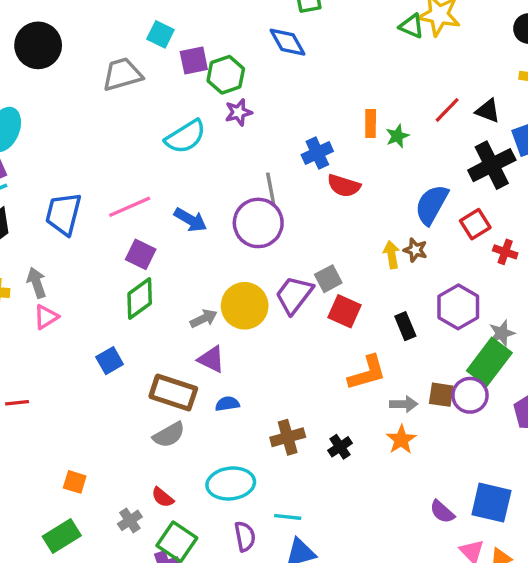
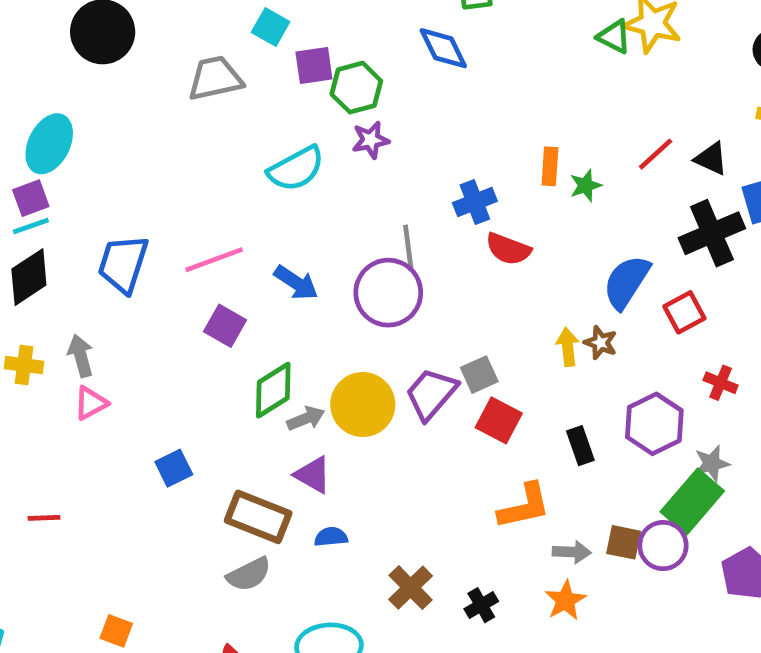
red cross: (505, 252) -> (721, 383), moved
green diamond: (140, 298) -> (273, 390), moved
brown cross: (288, 437) -> (411, 588), turned -32

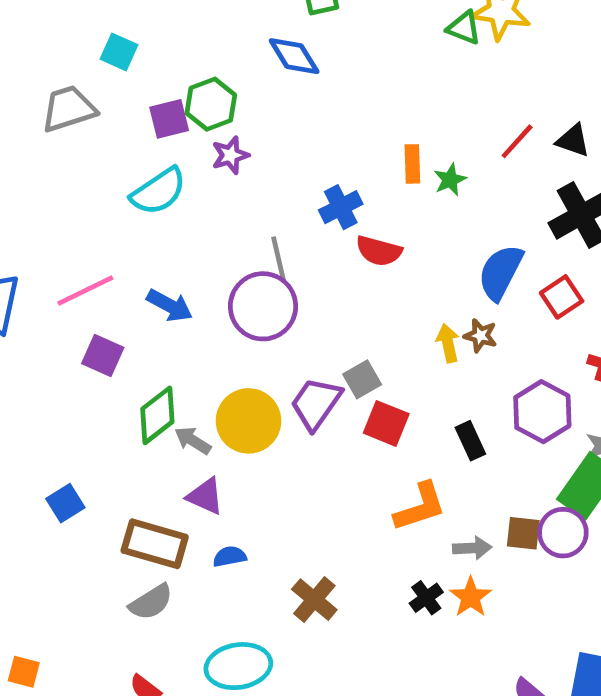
purple square: (314, 65) -> (169, 119), moved
gray arrow: (306, 418) -> (193, 440), turned -120
black cross: (481, 605) -> (426, 598), moved

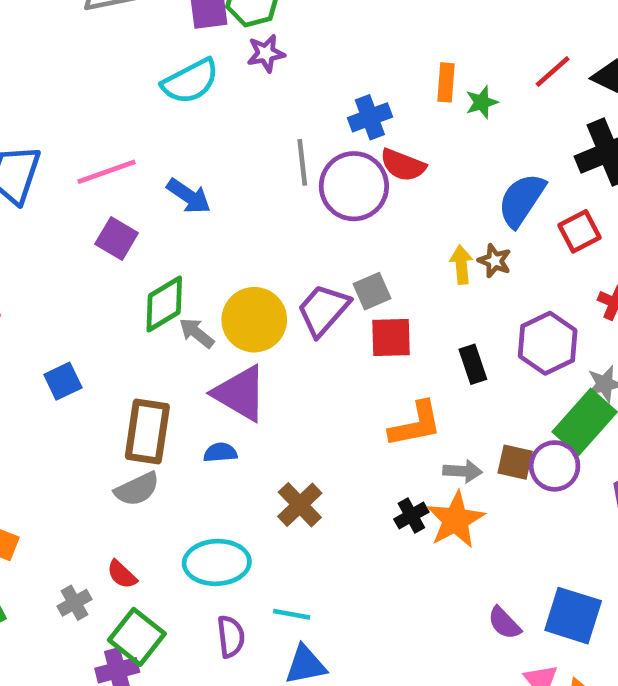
purple circle: (263, 306) -> (354, 186), moved
red square: (386, 423) -> (391, 338), turned -30
purple triangle: (205, 496) -> (240, 393), moved, size x1.5
brown rectangle: (155, 544) -> (147, 431), turned 76
orange star: (471, 597) -> (456, 520), size x1.4

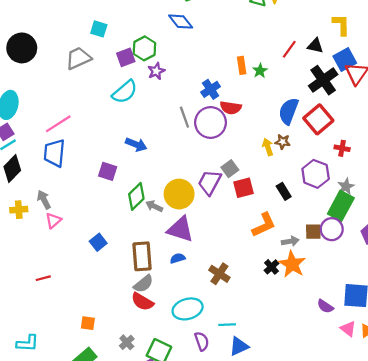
pink line: (107, 172) -> (58, 124), moved
red square: (580, 231) -> (318, 119), size x1.5
red semicircle: (122, 574) -> (142, 302), moved, size x1.5

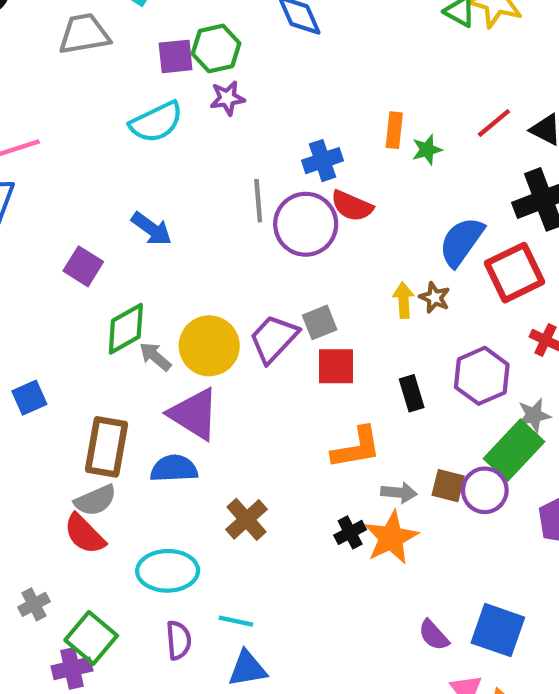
blue semicircle: (178, 258) -> (174, 469), size x1.5

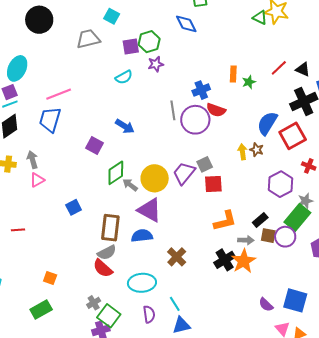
cyan semicircle: (156, 122) -> (124, 77), size x0.7
black rectangle: (412, 393) -> (260, 220), moved, turned 70
black cross: (350, 532) -> (225, 260), size x1.5
gray cross: (34, 604) -> (94, 303), moved
cyan line: (236, 621) -> (175, 304), turned 49

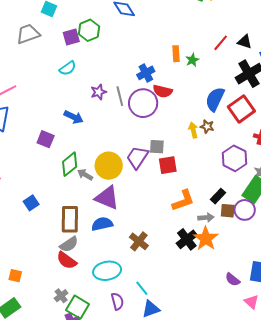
purple star: (156, 64) -> (99, 92), moved
gray square: (205, 164) -> (157, 147), turned 35

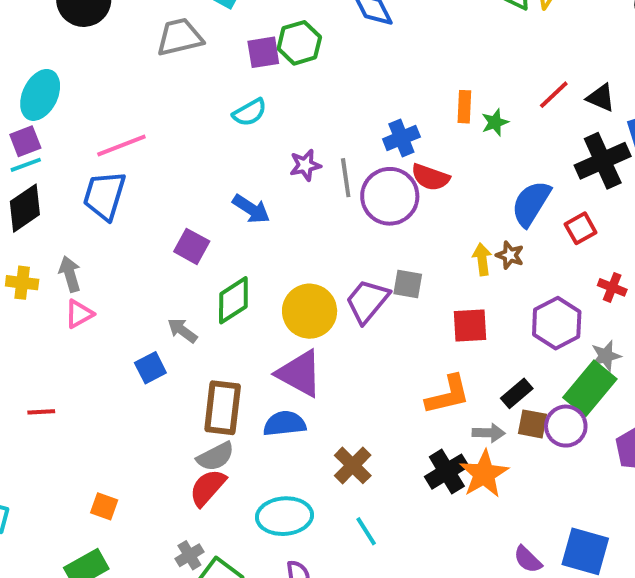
red square: (241, 109) -> (581, 228), size x0.6
red square: (168, 165) -> (470, 325), moved
gray arrow: (85, 175) -> (182, 330), moved
red semicircle: (67, 260) -> (208, 488), turned 90
cyan line: (142, 288) -> (366, 531), moved

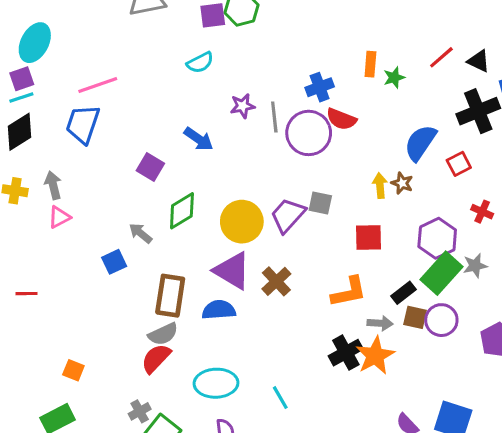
green rectangle: (590, 388) -> (441, 273), moved
brown cross: (353, 465) -> (276, 281), moved

